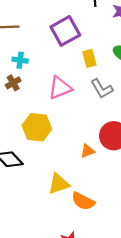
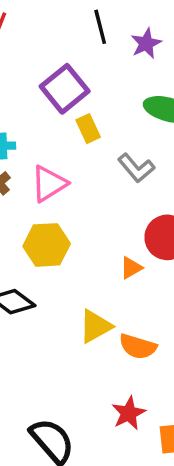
yellow rectangle: (89, 58) -> (88, 129), moved
pink triangle: (60, 88) -> (49, 184), moved

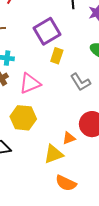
yellow rectangle: (88, 129) -> (57, 56), turned 35
yellow triangle: (95, 326) -> (54, 154), moved

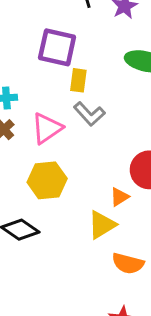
purple square: (47, 31) -> (57, 47), turned -36
gray L-shape: (81, 82) -> (89, 114), moved

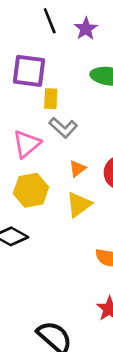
orange triangle: (119, 197) -> (77, 168), moved
yellow triangle: (102, 225) -> (79, 205), moved

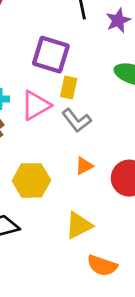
pink triangle: (27, 144) -> (36, 105), moved
yellow triangle: (79, 205) -> (79, 225), moved

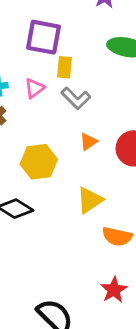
pink triangle: (36, 105) -> (34, 88), size x0.7

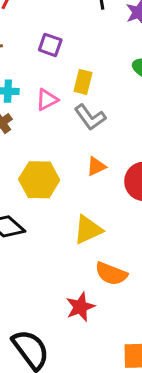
purple square: (43, 37) -> (50, 45), moved, size x0.6
red star: (114, 290) -> (80, 307), moved

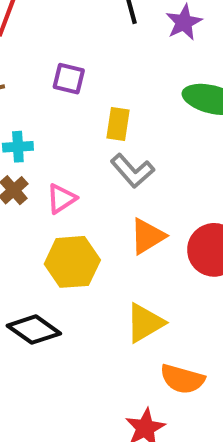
pink triangle: (47, 100) -> (61, 199), moved
orange triangle: (96, 166) -> (147, 236), size x1.4

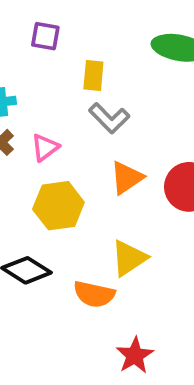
orange semicircle: (182, 379) -> (94, 294), moved

